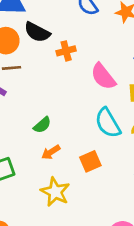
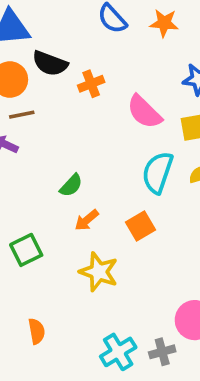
cyan semicircle: (108, 123) -> (158, 173), turned 56

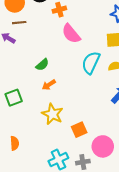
pink semicircle: (144, 112) -> (71, 34), moved
orange square: (141, 226) -> (79, 130), moved

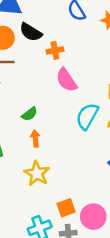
orange arrow: (49, 85) -> (35, 138), turned 112
orange square: (79, 130) -> (66, 208), moved

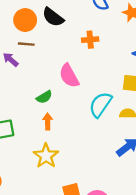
orange cross: (55, 50) -> (90, 40), moved
pink semicircle: (66, 80) -> (69, 76), moved

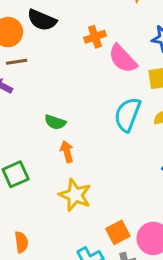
pink semicircle: (69, 76) -> (123, 59), moved
green semicircle: (44, 97) -> (55, 122), turned 63

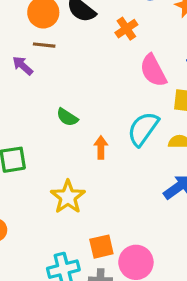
orange cross: (95, 37) -> (126, 29), moved, turned -30
orange arrow: (67, 152) -> (101, 147), moved

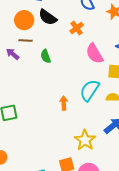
green semicircle: (67, 117) -> (46, 56), moved, turned 40
yellow star: (68, 197) -> (85, 140), moved

